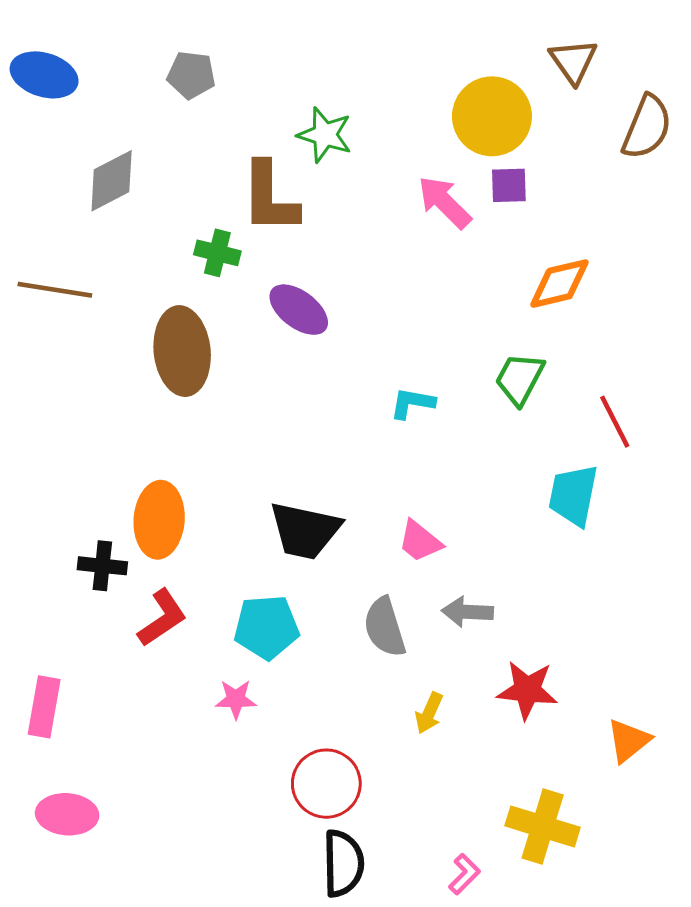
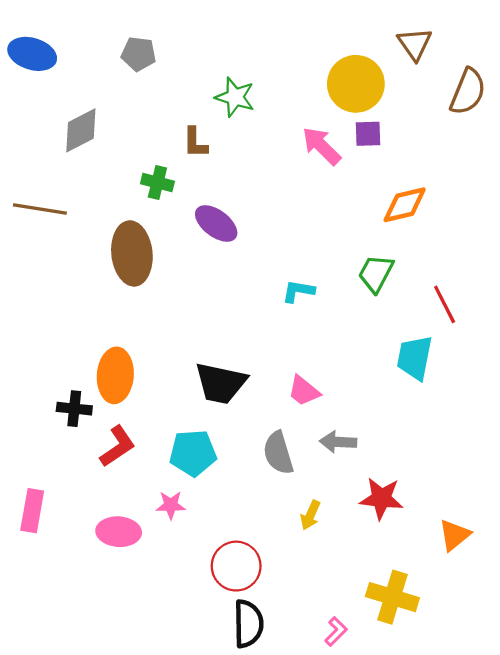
brown L-shape: (270, 198) -> (195, 143), size x0.6
pink ellipse: (67, 814) -> (119, 532), moved

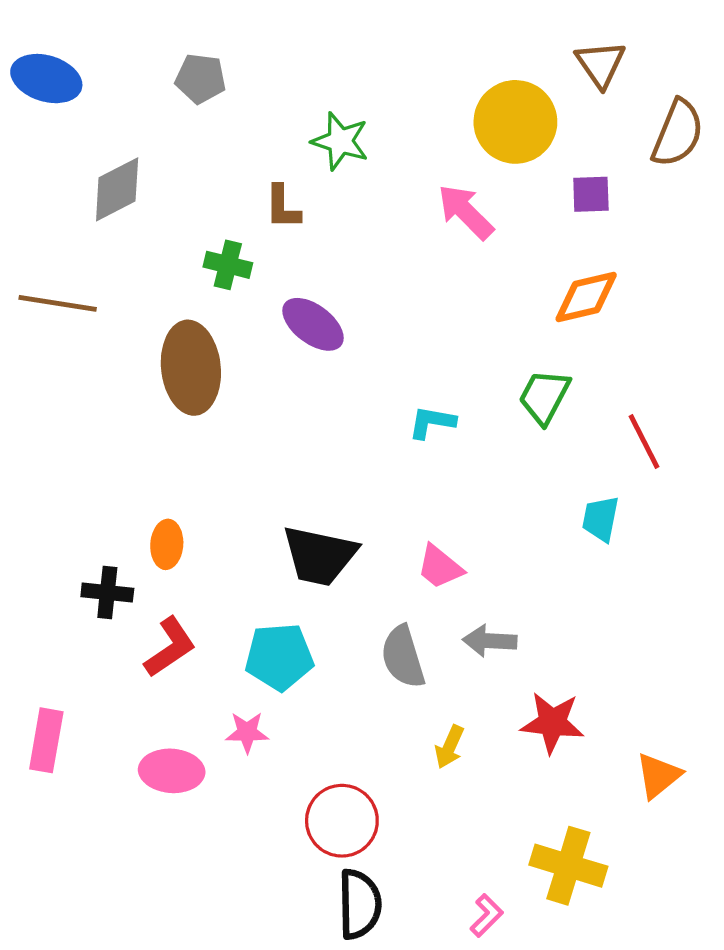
purple square: (368, 134) -> (591, 194), moved
cyan trapezoid: (415, 358) -> (601, 519), size x0.7
orange ellipse: (115, 375) -> (167, 544), size x0.6

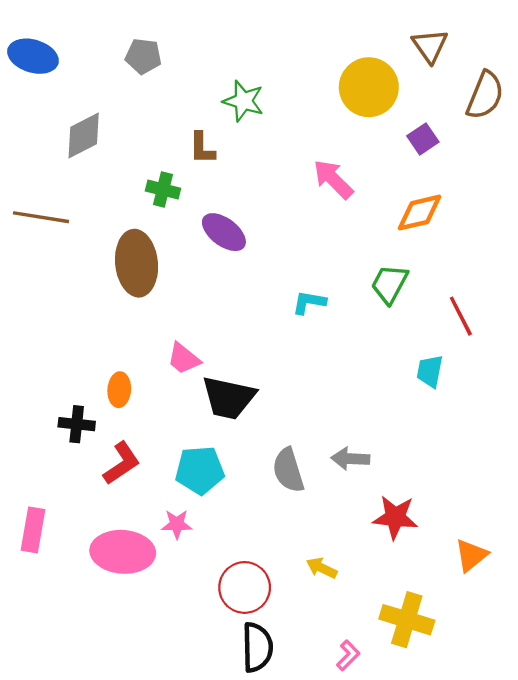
purple square: (591, 194) -> (423, 139), turned -32
pink arrow: (466, 212) -> (333, 179), moved
pink trapezoid: (440, 567) -> (184, 359), moved
yellow arrow: (450, 747) -> (322, 568), moved, turned 92
pink ellipse: (172, 771) -> (123, 552), size x1.4

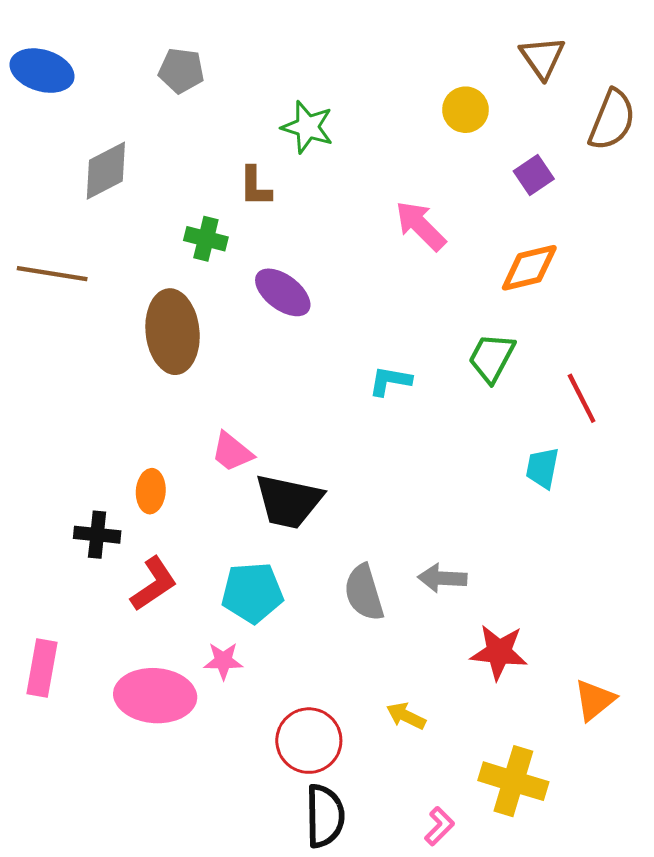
yellow circle: (369, 87) -> (465, 110), size x0.6

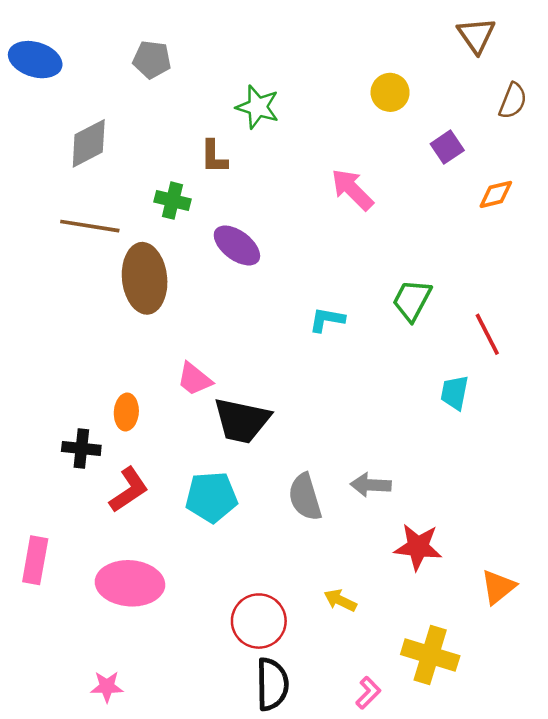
brown triangle: (542, 57) -> (476, 35), moved
brown semicircle: (612, 120) -> (513, 101), size x0.7
orange diamond: (529, 268) -> (496, 194), moved, size x0.7
brown line: (52, 274) -> (90, 226), moved
pink star: (223, 661) -> (107, 687), moved

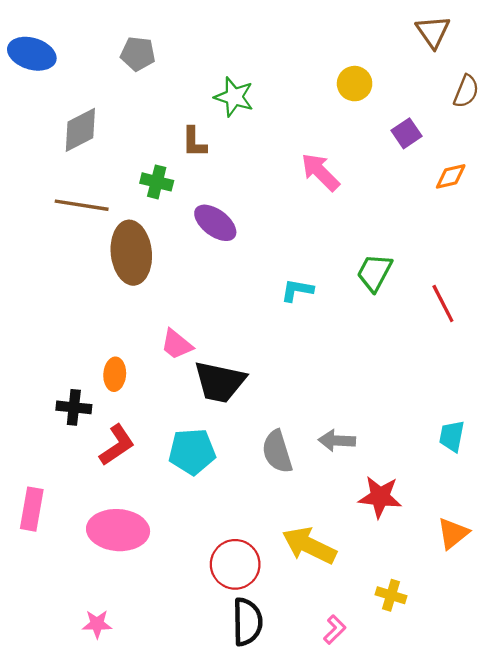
cyan trapezoid: (454, 393) -> (452, 436), moved
yellow arrow: (340, 600) -> (309, 546), size x1.8
yellow cross: (430, 655) -> (391, 595), size x0.6

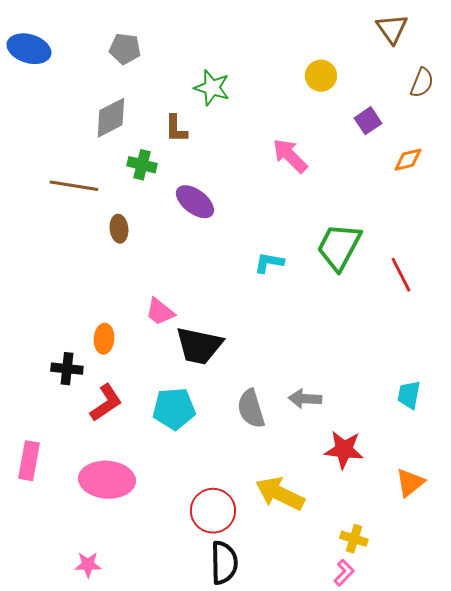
gray diamond: (80, 130) -> (111, 118), moved
brown ellipse: (131, 253) -> (119, 229), size x0.5
green trapezoid: (374, 273) -> (339, 247), size x1.4
pink L-shape: (335, 630) -> (344, 573), moved

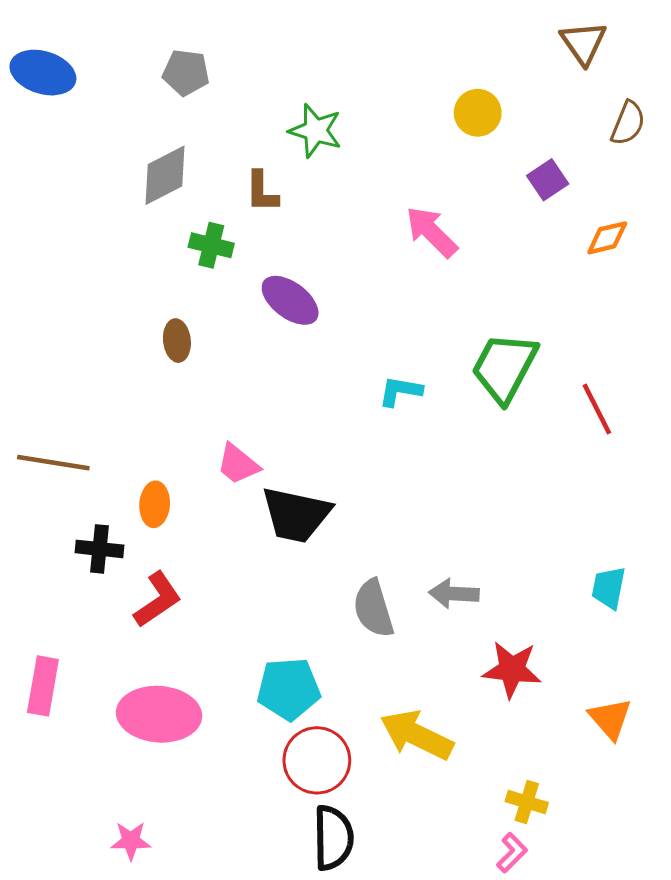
brown line: (74, 186) -> (53, 463), moved
cyan pentagon: (174, 409) -> (289, 689), moved
orange triangle: (410, 483) -> (610, 719), turned -32

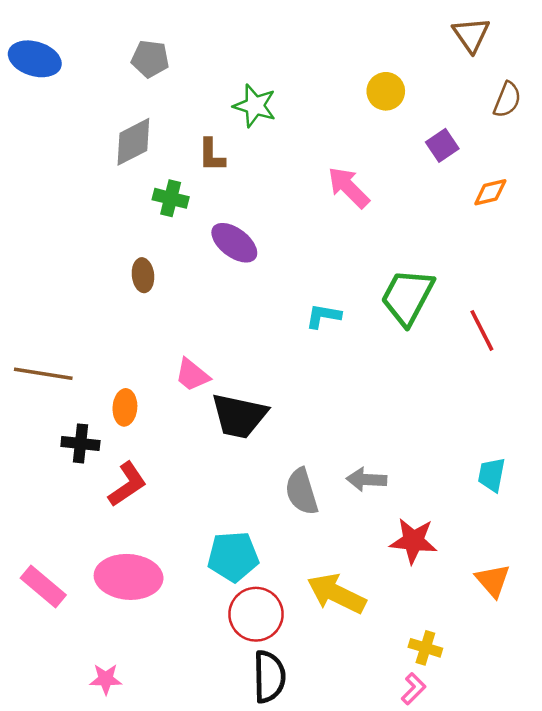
pink rectangle: (43, 686) -> (43, 587), moved, turned -60

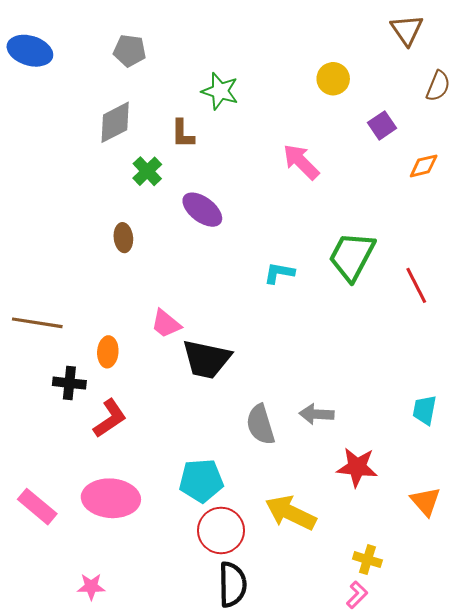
green cross: (171, 198) -> (147, 171), turned 32

